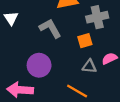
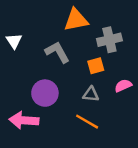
gray triangle: (89, 66) -> (91, 94), moved

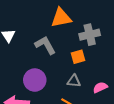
pink semicircle: (123, 86) -> (100, 87), moved

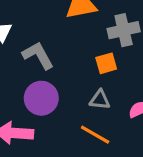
gray L-shape: (45, 45) -> (38, 55), moved

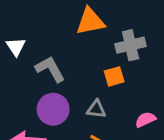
gray triangle: (100, 100) -> (96, 109), moved

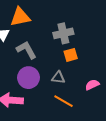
orange triangle: (90, 21) -> (20, 17), moved
gray cross: (131, 45) -> (63, 33), moved

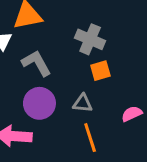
gray cross: (63, 33) -> (90, 39), turned 36
orange line: (63, 101) -> (90, 138), turned 42

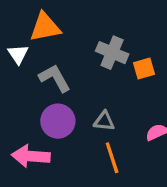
orange square: (100, 71) -> (144, 69), moved

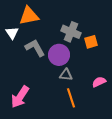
purple circle: (58, 121) -> (59, 55), moved
pink arrow: (31, 156) -> (20, 97), turned -60

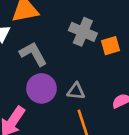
purple circle: (59, 55) -> (41, 88), moved

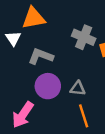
gray L-shape: (33, 54) -> (41, 56), turned -40

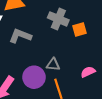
purple circle: (48, 86) -> (34, 77), moved

